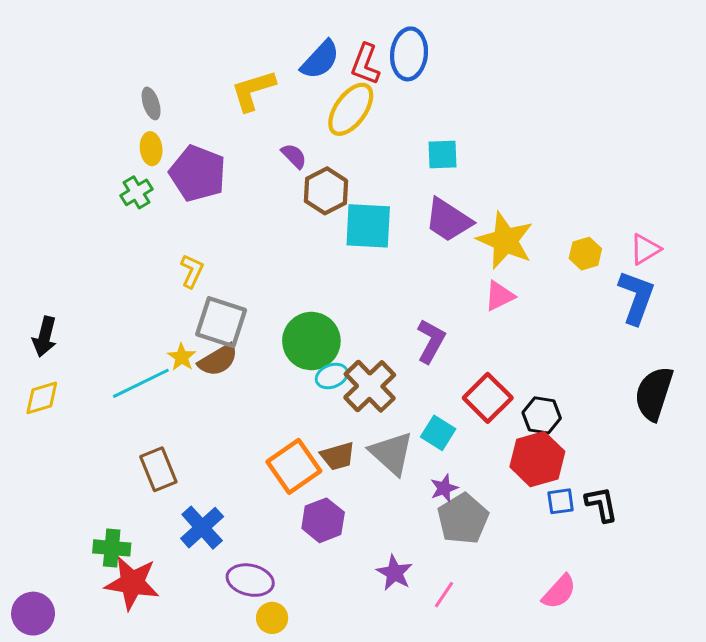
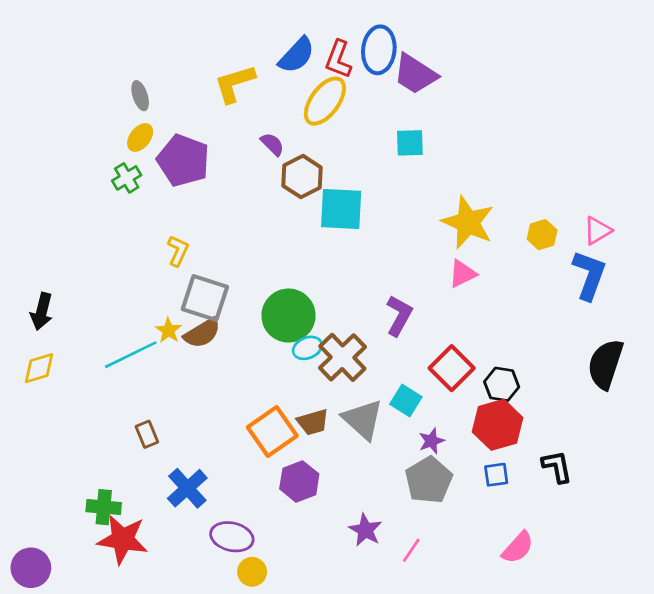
yellow ellipse: (151, 149) -> (140, 137), turned 44
purple trapezoid: (448, 220) -> (415, 74), moved
brown rectangle: (158, 469) -> (147, 434), size x0.7
purple star: (444, 488) -> (431, 441), moved
blue square: (561, 501) -> (496, 475), moved

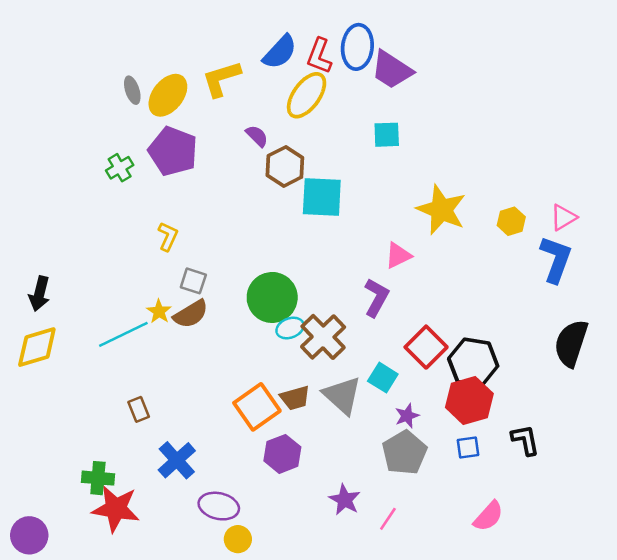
yellow ellipse: (140, 137) -> (168, 95), moved, size x1.6
pink triangle: (462, 274) -> (398, 256), moved
gray square: (205, 298) -> (193, 281), size x0.6
yellow diamond: (39, 368) -> (37, 347), size x1.4
black hexagon: (502, 384) -> (473, 362), size x1.5

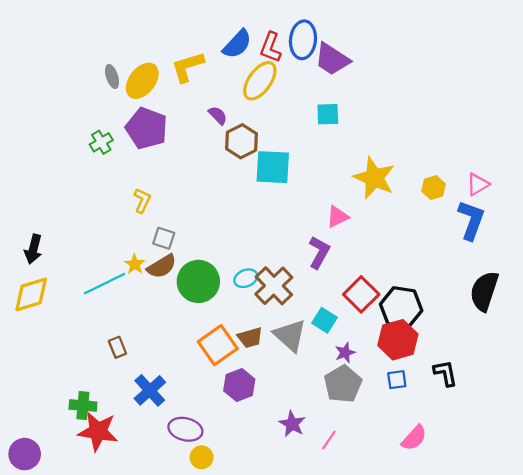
green circle: (272, 297) -> (198, 281), moved

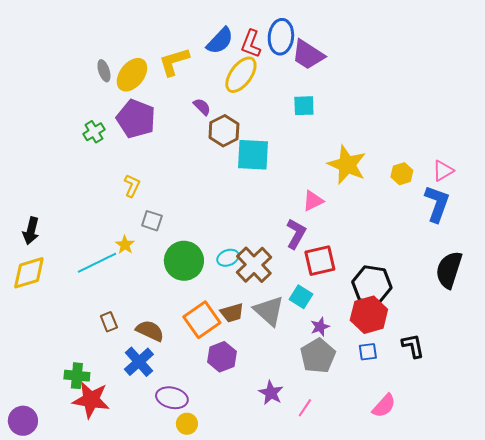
brown semicircle: (162, 266) -> (150, 331), moved, turned -124
red square: (361, 294) -> (320, 261), moved, turned 32

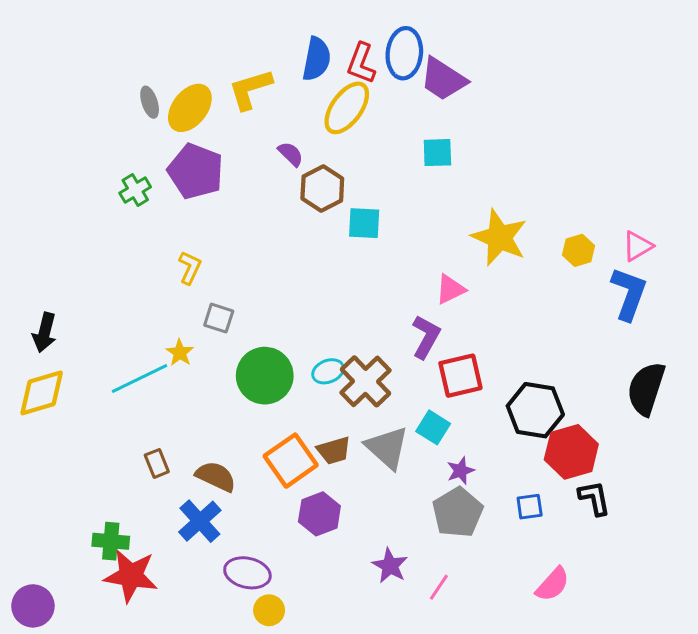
blue semicircle: (220, 41) -> (317, 59), turned -32
cyan square: (253, 155) -> (364, 223), size x0.7
red hexagon: (369, 315) -> (571, 452), moved

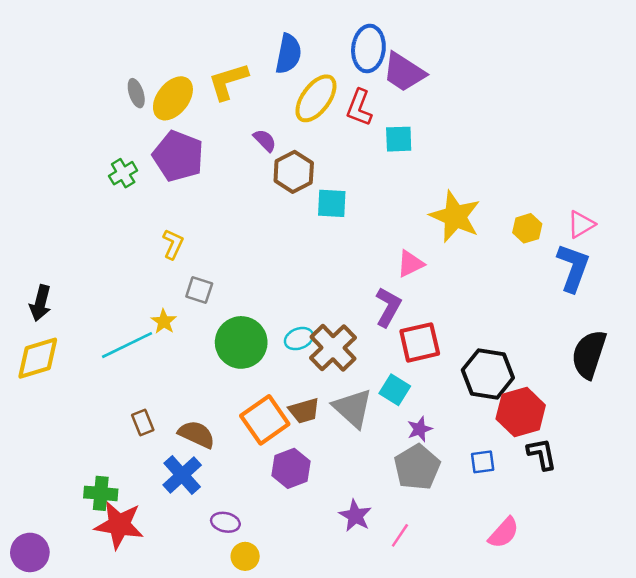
red L-shape: (361, 63) -> (359, 108), moved
purple ellipse: (247, 573) -> (225, 522), size x0.7

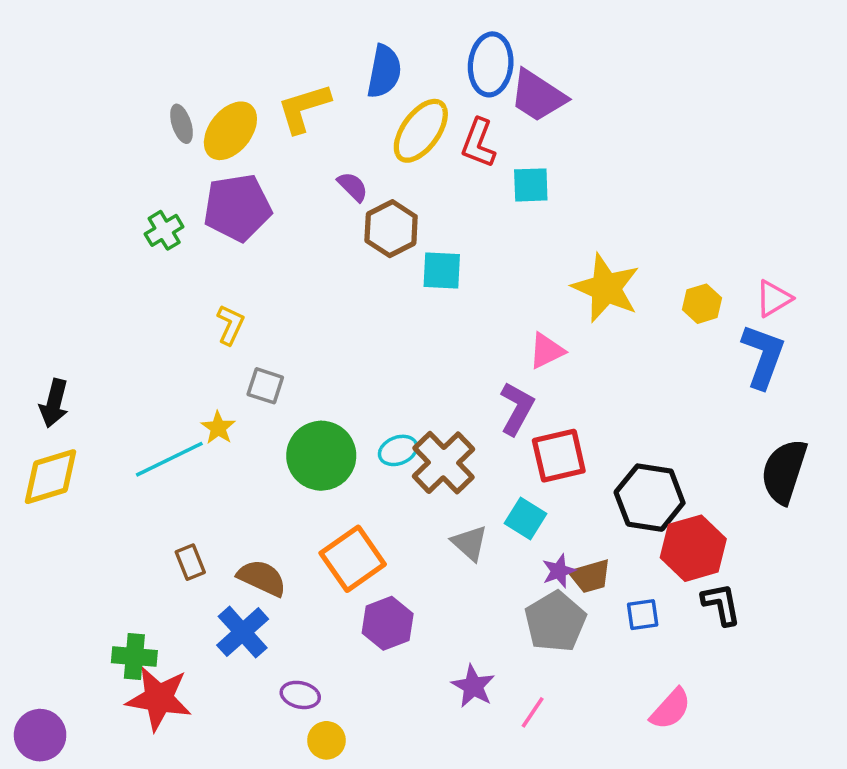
purple pentagon: (178, 156) -> (237, 208), turned -30
gray triangle: (353, 408) -> (470, 543), size x0.7
brown trapezoid: (304, 411) -> (590, 576), moved

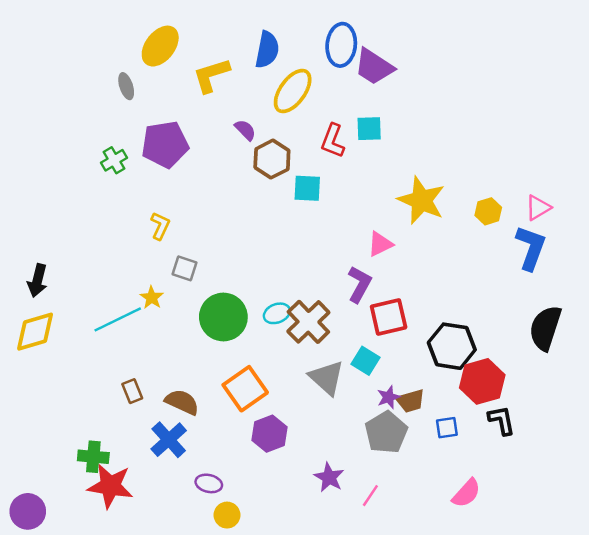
yellow ellipse: (230, 131) -> (160, 46), moved
red L-shape: (478, 143) -> (333, 141), moved
gray triangle: (470, 543) -> (327, 378), size x1.4

